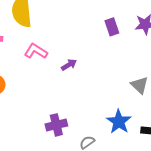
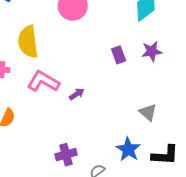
pink L-shape: (36, 51) -> (43, 81), size x1.4

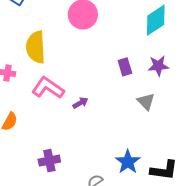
gray triangle: (148, 112) -> (146, 102), moved
purple cross: (66, 155) -> (49, 161), moved

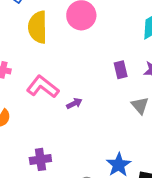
yellow semicircle: (36, 47) -> (38, 27), moved

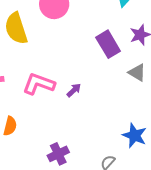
purple rectangle: (121, 70) -> (108, 44), size x1.5

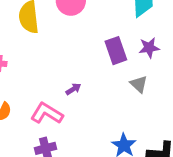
pink L-shape: (39, 84) -> (47, 113), moved

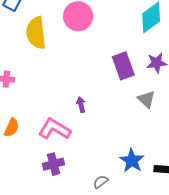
purple arrow: (73, 89) -> (81, 105), turned -70

